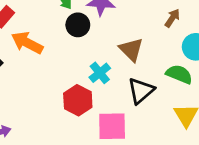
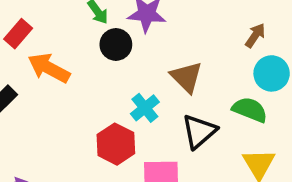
brown arrow: (172, 18) -> (255, 35), moved

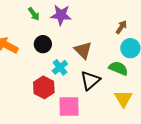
black circle: (116, 44) -> (43, 44), moved

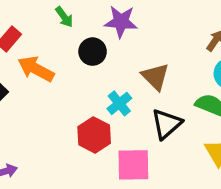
green arrow: (34, 14) -> (64, 17), moved
black circle: (43, 44) -> (93, 52), moved

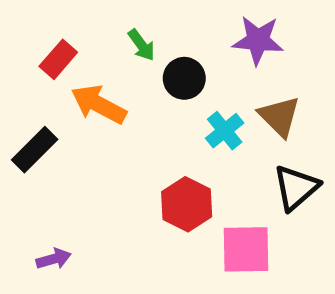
green arrow: (64, 17) -> (141, 45), moved
purple star: (121, 22) -> (258, 40), moved
cyan cross: (119, 103) -> (225, 131), moved

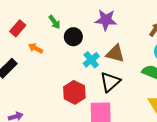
orange arrow: (99, 104) -> (36, 48), size x0.6
brown triangle: (279, 116) -> (115, 54), turned -30
black triangle: (296, 188) -> (110, 82), moved

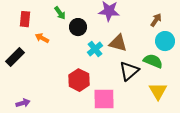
red rectangle: (18, 28) -> (25, 19), turned -35
black triangle: (110, 82) -> (129, 71), moved

